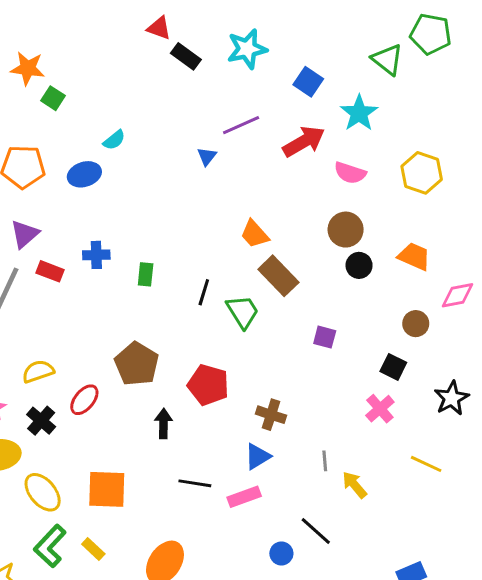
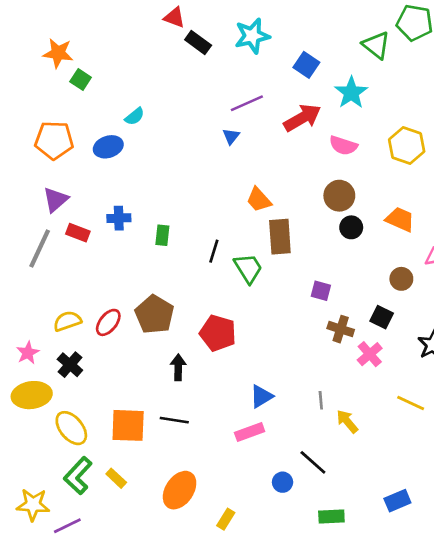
blue triangle: (207, 156) -> (231, 136), moved
brown rectangle: (278, 276) -> (280, 237), turned 40
red ellipse: (84, 400) -> (108, 322), moved
brown cross: (271, 415) -> (341, 329), moved
black line: (195, 483) -> (174, 420), moved

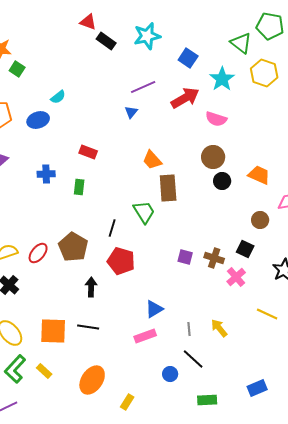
yellow hexagon: (407, 146) -> (264, 73), moved
red rectangle: (78, 233) -> (88, 152), moved
black line: (214, 251) -> (112, 228), moved
purple square: (321, 291) -> (185, 257), moved
gray line: (321, 400) -> (189, 329), moved

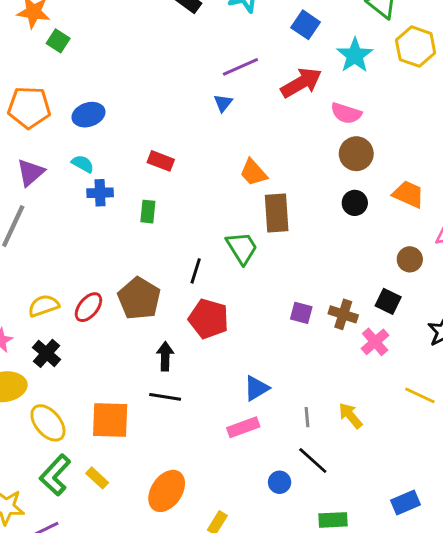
cyan semicircle: (58, 97) -> (83, 164), moved, turned -112
brown circle: (213, 157) -> (356, 154), moved
black line: (88, 327) -> (165, 397), moved

